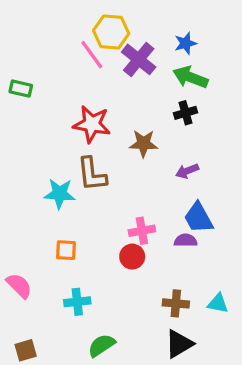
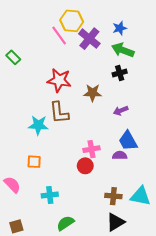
green rectangle: (21, 89) -> (13, 57), turned 32
orange square: (66, 250) -> (34, 162), moved
cyan triangle: (218, 303) -> (141, 196), size x1.5

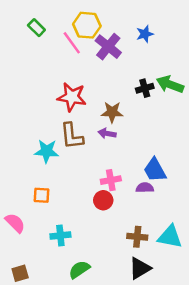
green arrow: (123, 50) -> (170, 84), moved
green rectangle: (13, 57) -> (36, 28), moved
purple arrow: (121, 111) -> (107, 133), moved, turned 32

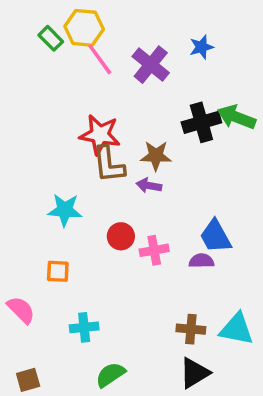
yellow hexagon: (87, 25) -> (84, 28), moved
black cross: (145, 88) -> (201, 122), size x1.5
brown L-shape: (72, 136) -> (109, 164), moved
red circle: (103, 200) -> (121, 236), moved

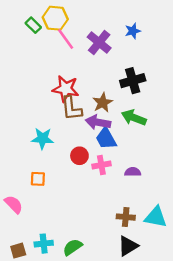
green arrow: (236, 117) -> (134, 118), moved
brown star: (156, 156) -> (103, 103), turned -30
purple arrow: (149, 185) -> (98, 122), size x1.5
blue trapezoid: (215, 236) -> (106, 138), moved
cyan cross: (84, 327) -> (44, 244), moved

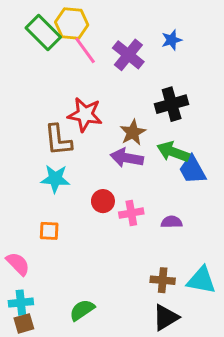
green rectangle: (33, 25) -> (43, 33), size x1.6
brown L-shape: (71, 108) -> (58, 140), moved
blue trapezoid: (106, 138) -> (192, 170), moved
cyan cross: (44, 244) -> (21, 303), moved
green semicircle: (73, 247) -> (82, 310), moved

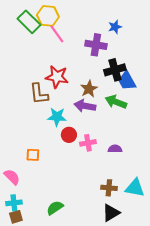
purple cross: (128, 55) -> (96, 45), moved, turned -30
blue trapezoid: (192, 170) -> (127, 81), moved
cyan star: (55, 179) -> (57, 117), moved

